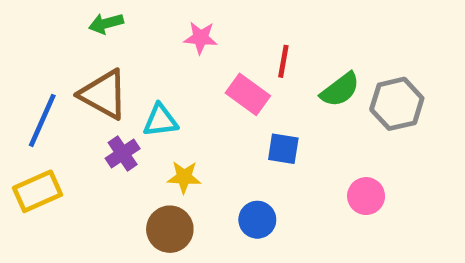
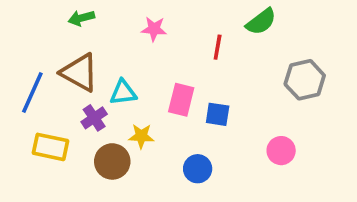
green semicircle: (340, 90) -> (261, 22), moved
pink rectangle: (248, 94) -> (181, 100), moved, turned 68
yellow rectangle: (37, 191) -> (51, 147), moved, turned 36
brown circle: (170, 229) -> (112, 161), moved

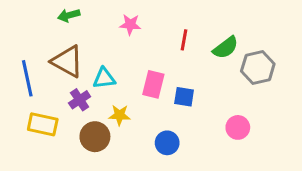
green semicircle: (261, 22) -> (226, 48), moved
blue line: (32, 92) -> (27, 78), turned -36

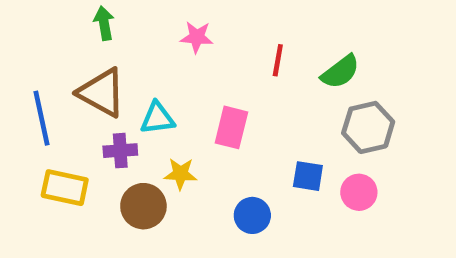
green arrow: (69, 15) -> (104, 23), turned 95
gray hexagon: (258, 68) -> (368, 127), moved
blue square: (184, 97) -> (308, 176), moved
purple cross: (80, 100) -> (120, 151), turned 30

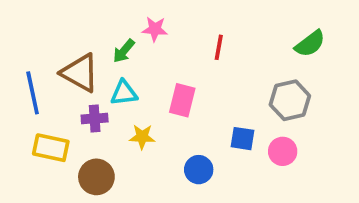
green arrow: (104, 23) -> (124, 51), moved, turned -130
green semicircle: (340, 72) -> (310, 44), moved
brown circle: (143, 206) -> (96, 177), moved

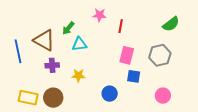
pink star: (155, 29) -> (100, 15), moved
cyan triangle: (124, 93) -> (79, 44), moved
pink rectangle: (182, 100) -> (127, 55), moved
yellow rectangle: (51, 148) -> (28, 98), moved
pink circle: (283, 151) -> (163, 96), moved

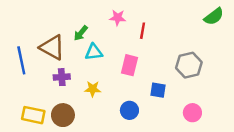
green semicircle: (171, 24) -> (214, 16), moved
pink rectangle: (127, 55) -> (129, 65), moved

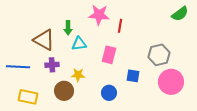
pink star: (118, 18) -> (99, 15), size x1.5
green arrow: (81, 33) -> (68, 28), turned -40
blue line: (21, 60) -> (18, 67), moved, turned -75
pink circle: (192, 113) -> (171, 82), moved, size x1.6
brown circle: (63, 115) -> (64, 91), moved

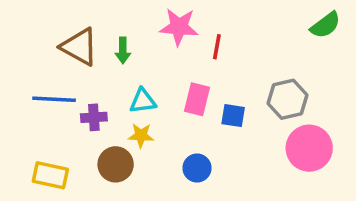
brown triangle: (44, 40) -> (79, 47), moved
cyan triangle: (79, 44) -> (143, 101), moved
blue line: (18, 67) -> (54, 99), moved
blue square: (133, 76) -> (233, 116), moved

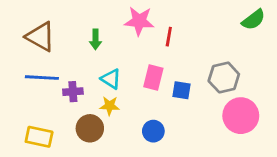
brown triangle: (79, 47) -> (40, 37), moved
cyan triangle: (143, 101) -> (111, 79), turned 40

